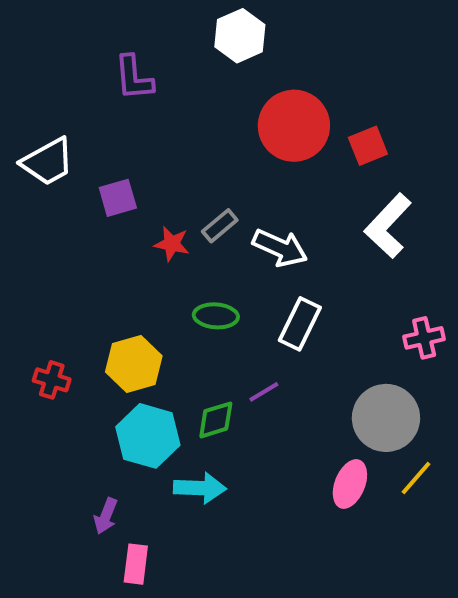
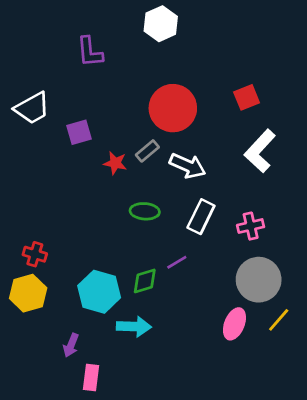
red circle: (294, 126) -> (173, 108), moved
pink cross: (424, 338) -> (251, 226), moved
yellow hexagon: (134, 364) -> (28, 293), moved

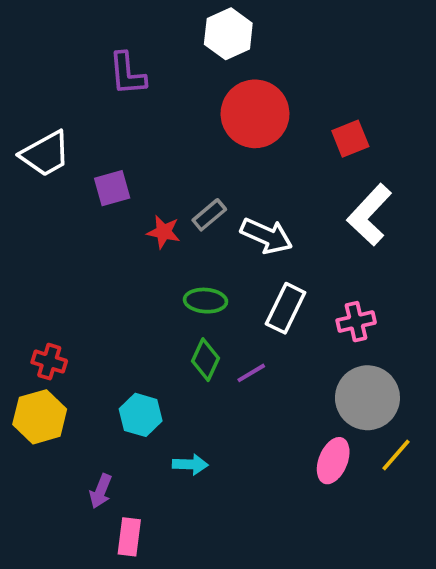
red circle: (173, 108) -> (255, 114), moved
green diamond: (145, 281) -> (205, 360), moved, turned -48
cyan hexagon: (99, 292) -> (141, 415), size x0.7
cyan arrow: (134, 327) -> (190, 464), size x0.7

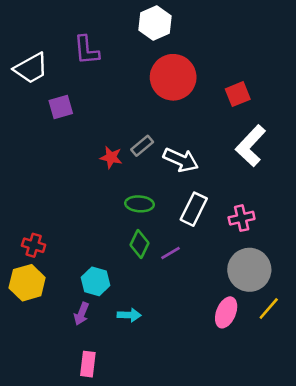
white trapezoid: (45, 154) -> (31, 68), moved
purple square: (112, 188) -> (61, 107), moved
purple arrow: (101, 491) -> (81, 314), moved

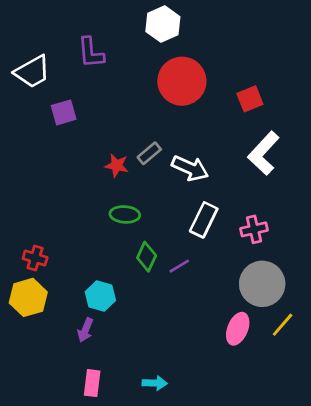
green ellipse: (140, 204) -> (125, 214), moved
cyan arrow: (129, 315) -> (155, 383), moved

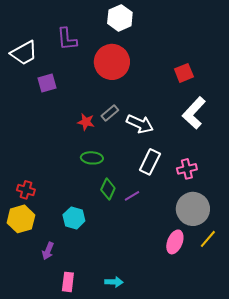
red circle: (182, 81) -> (112, 62), moved
purple arrow: (85, 330) -> (48, 251), moved

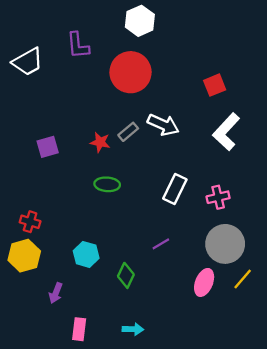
purple square: (47, 83) -> (48, 147), moved
white arrow: (140, 124) -> (163, 125), moved
green diamond: (108, 189) -> (126, 275), moved
purple line: (132, 196) -> (161, 244), moved

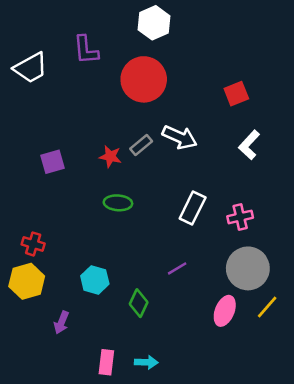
white L-shape: (226, 132) -> (249, 145), size x0.7
pink rectangle: (79, 329) -> (106, 362), moved

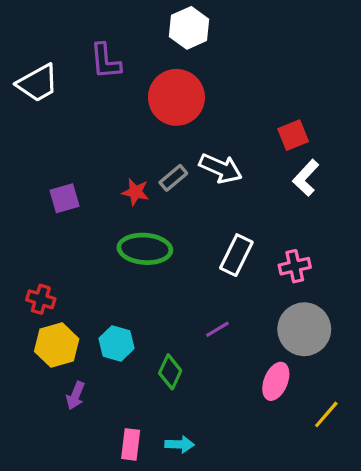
red square: (236, 94) -> (293, 135), moved
green ellipse: (118, 203) -> (145, 249), size x1.5
yellow hexagon: (27, 281) -> (57, 345), moved
yellow line: (267, 307) -> (326, 414), moved

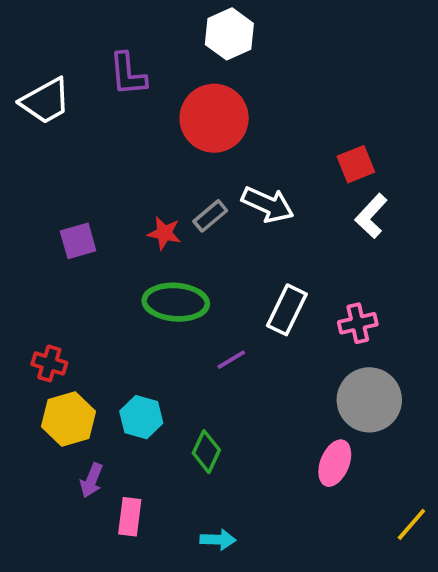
purple line: (217, 329) -> (231, 360), moved
yellow line: (326, 414) -> (411, 524), moved
pink rectangle: (131, 444) -> (130, 517), moved

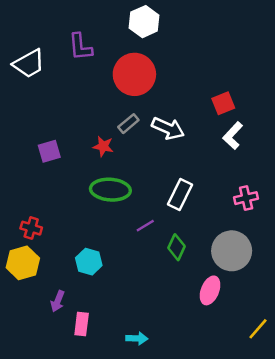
gray rectangle: (210, 216) -> (128, 124), moved
pink cross: (358, 323) -> (246, 198), moved
yellow hexagon: (68, 419) -> (23, 263), moved
green diamond: (206, 452) -> (176, 247), moved

